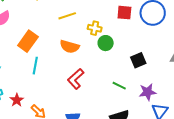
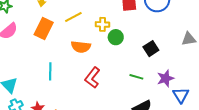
orange rectangle: (28, 41) -> (44, 28), moved

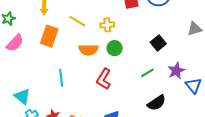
yellow line: (73, 17) -> (77, 21), turned 66
green circle: (116, 37) -> (115, 48), moved
green line: (136, 77) -> (147, 73), turned -40

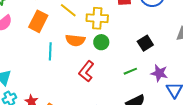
yellow cross: (107, 25) -> (97, 18), size x1.5
purple star: (176, 71) -> (159, 73), turned 30
cyan line: (61, 78) -> (50, 51), moved

